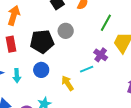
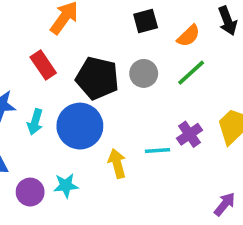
green line: (106, 23) -> (191, 73), moved
red rectangle: (11, 44) -> (43, 65), turned -42
blue circle: (41, 70) -> (80, 126), size x1.6

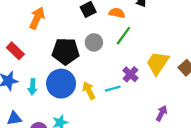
orange semicircle: (189, 36) -> (117, 13), turned -112
red rectangle: (43, 65) -> (15, 51), moved
yellow arrow: (117, 163) -> (89, 91), moved

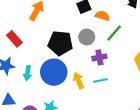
orange semicircle: (117, 13) -> (102, 16), moved
purple cross: (130, 74) -> (99, 57), moved, turned 32

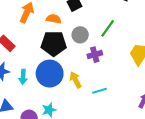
orange semicircle: (102, 16) -> (54, 19), moved
cyan line: (100, 81) -> (100, 91), moved

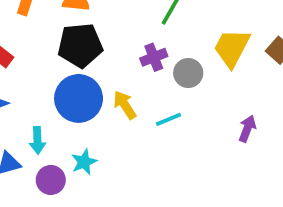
gray circle: (80, 35) -> (188, 73), moved
cyan arrow: (23, 77) -> (37, 140), moved

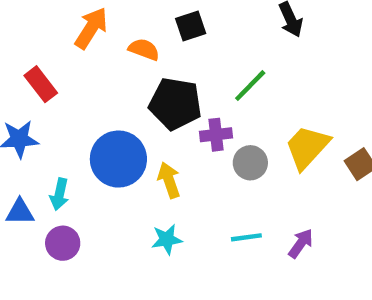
black pentagon: (80, 45) -> (175, 104), moved
cyan line: (169, 119) -> (246, 237), moved
cyan star: (84, 162) -> (167, 239), moved

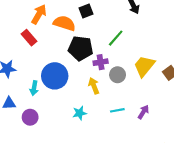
orange semicircle: (144, 49) -> (64, 23), size x1.5
red rectangle: (41, 84) -> (29, 38), moved
yellow arrow: (169, 180) -> (94, 86), moved
cyan arrow: (59, 194) -> (34, 88), moved

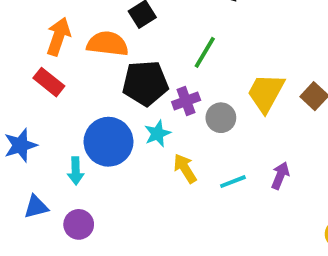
yellow arrow: (94, 86) -> (185, 168), moved
cyan star: (80, 113) -> (157, 134), moved

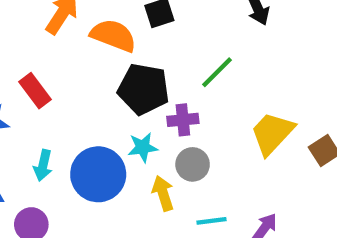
red rectangle: (49, 82) -> (35, 91), moved
gray circle: (221, 118) -> (193, 164), moved
blue circle: (109, 142) -> (98, 174), moved

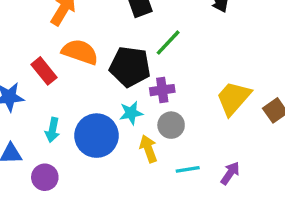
orange semicircle: (113, 35) -> (80, 52), moved
green line: (217, 72) -> (168, 43), moved

